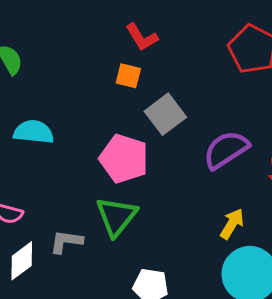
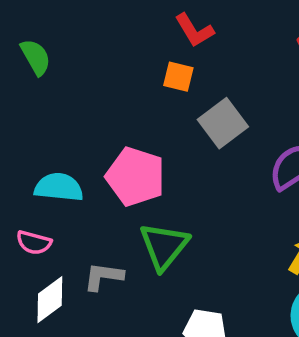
cyan semicircle: (34, 132) -> (59, 187), moved
pink pentagon: (124, 159) -> (136, 177), moved

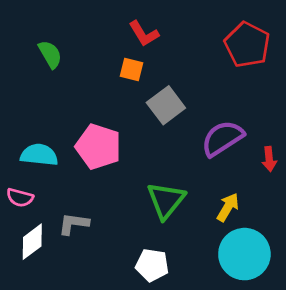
green semicircle: (36, 57) -> (50, 54), moved
green triangle: (164, 246) -> (166, 200), moved

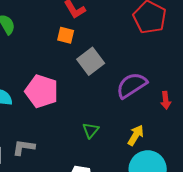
green triangle: (166, 200) -> (91, 130), size x0.6

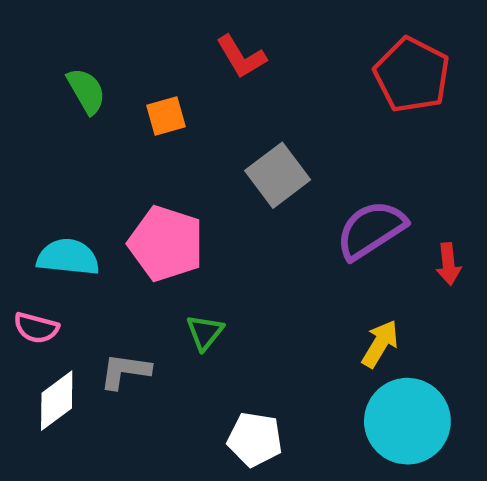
orange square: (66, 35) -> (166, 116), moved, turned -30
green triangle: (91, 130) -> (205, 332), moved

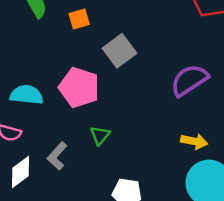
gray square: (278, 175) -> (120, 51), moved
yellow arrow: (380, 344) -> (194, 141), turned 70
gray L-shape: (125, 371) -> (57, 156), turned -56

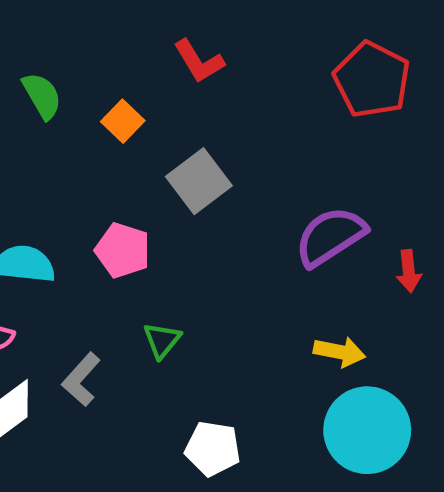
orange square: (79, 19) -> (123, 121), turned -30
pink pentagon: (79, 87) -> (123, 250), size x0.7

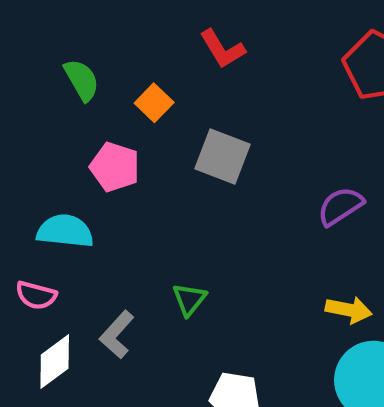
gray square: (199, 181) -> (222, 157), turned -32
purple semicircle: (330, 236) -> (340, 206), size x0.7
pink pentagon: (123, 250) -> (115, 167), moved

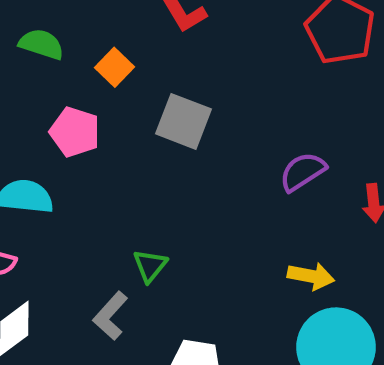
green semicircle: (82, 80) -> (41, 44), turned -42
gray L-shape: (117, 335) -> (110, 316), moved

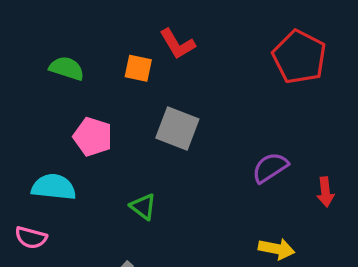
orange square: (115, 67) -> (138, 68), moved, turned -32
green triangle: (150, 266) -> (143, 207), moved, turned -32

